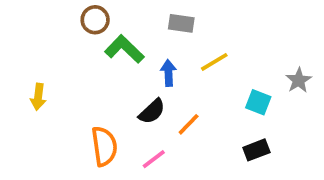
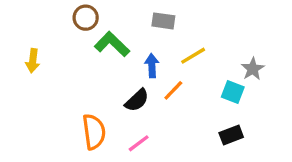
gray star: (299, 80) -> (253, 69), moved
yellow arrow: (38, 97) -> (33, 61), moved
orange line: (189, 124) -> (173, 90), moved

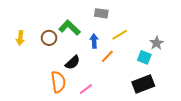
brown circle: (86, 18) -> (49, 38), moved
black semicircle: (137, 100) -> (73, 62), moved
black rectangle: (231, 135) -> (143, 84), size x1.5

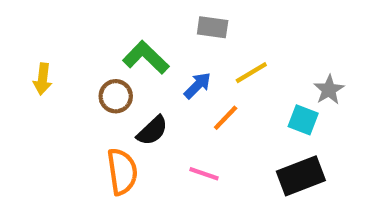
brown circle: (49, 38) -> (116, 96), moved
blue arrow: (94, 41) -> (198, 85), turned 48
pink line: (86, 89) -> (204, 174), moved, turned 56

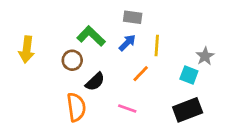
yellow line: (251, 73) -> (157, 45), turned -55
yellow arrow: (43, 79) -> (27, 49), size x1.4
blue arrow: (198, 85) -> (127, 43), moved

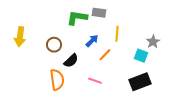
green L-shape: (91, 36) -> (77, 18), moved, turned -35
blue arrow: (127, 43) -> (92, 41), moved

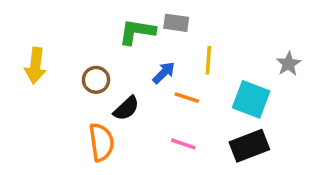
gray star: (153, 42) -> (289, 64), moved
orange line: (105, 55) -> (187, 98), turned 64
cyan square: (141, 56) -> (251, 99), size x1.5
pink line: (95, 81) -> (183, 144), moved

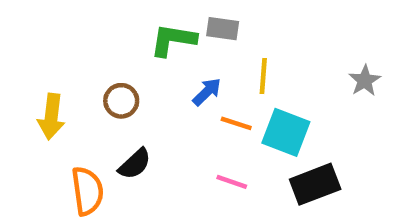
yellow arrow: (35, 66) -> (51, 117), moved
cyan square: (251, 99) -> (286, 132), moved
black semicircle: (126, 108) -> (135, 164), moved
orange semicircle: (101, 142) -> (87, 191), moved

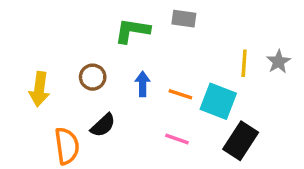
gray rectangle: (223, 29) -> (184, 19), moved
yellow line: (263, 76) -> (244, 63), moved
blue arrow: (207, 92) -> (143, 84), moved, turned -45
black rectangle: (315, 184) -> (241, 141), turned -36

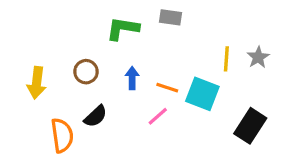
pink line: (177, 139) -> (158, 116), moved, turned -60
black rectangle: (241, 141) -> (250, 126), moved

